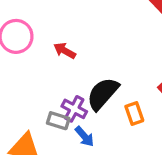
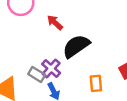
black semicircle: (103, 94) -> (76, 46), moved

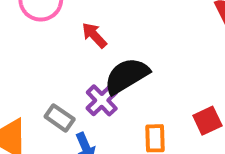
purple cross: (51, 69) -> (102, 100), moved

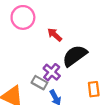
purple cross: (102, 100) -> (52, 72), moved

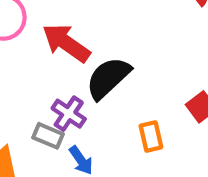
red arrow: (55, 35) -> (66, 43), size x1.6

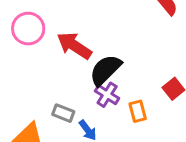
purple cross: (69, 114) -> (107, 95), moved

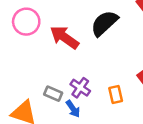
black semicircle: (105, 70) -> (104, 23), moved
purple cross: (107, 95) -> (80, 88), moved

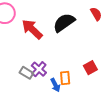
gray rectangle: (53, 94) -> (26, 73), moved
blue arrow: (73, 109) -> (55, 85), moved

